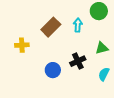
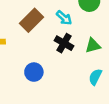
cyan arrow: (78, 25) -> (64, 18), turned 128
black cross: (78, 61) -> (64, 43), moved, turned -35

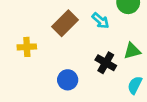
black cross: (64, 43) -> (106, 63), moved

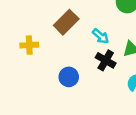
cyan arrow: (101, 21) -> (101, 36), moved

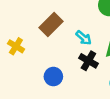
yellow cross: (29, 45) -> (16, 46), turned 35

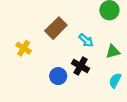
black cross: (88, 61) -> (80, 66), moved

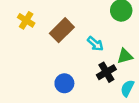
yellow cross: (24, 48) -> (26, 20), moved
black cross: (80, 66) -> (106, 72), moved, turned 30

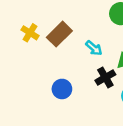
yellow cross: (26, 20) -> (30, 33), moved

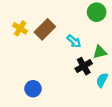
blue circle: (62, 89) -> (33, 89), moved

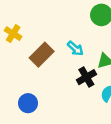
brown rectangle: (45, 29) -> (42, 55), moved

